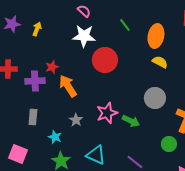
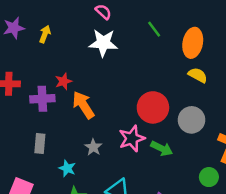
red circle: (105, 60) -> (153, 107), moved

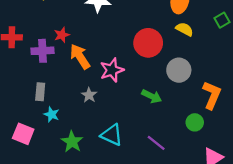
red circle: (153, 107) -> (148, 43), moved
pink star: (132, 139) -> (112, 70), moved
cyan star: (67, 168) -> (52, 114), moved

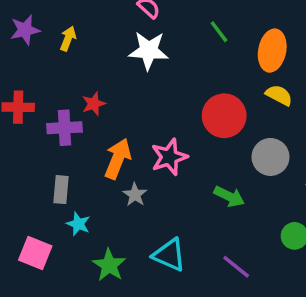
orange arrow: (80, 56) -> (118, 159), moved, turned 55

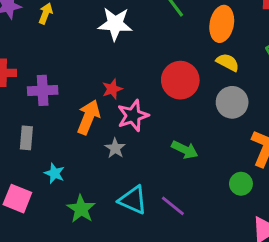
red star: (94, 104) -> (112, 89), moved
gray circle: (270, 157) -> (232, 102), moved
gray rectangle: (61, 190) -> (26, 138), moved
gray star: (135, 195) -> (115, 148), moved
purple line: (236, 267) -> (173, 206), moved

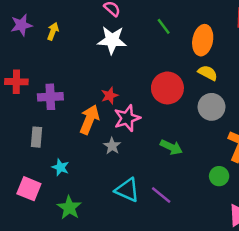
green star: (81, 209) -> (69, 208), moved

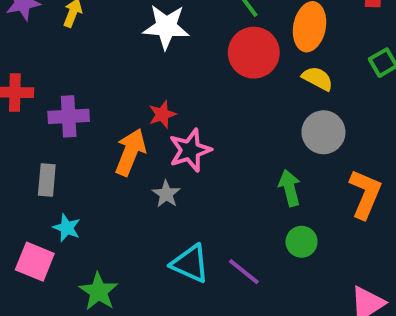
red circle: (167, 88) -> (254, 53), moved
green arrow: (171, 147) -> (290, 188), moved, turned -130
cyan star: (60, 167) -> (67, 228), moved
green circle: (219, 176) -> (302, 242), moved

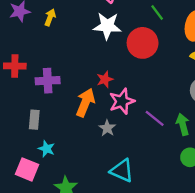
red circle: (254, 53) -> (143, 43), moved
purple line: (244, 272) -> (155, 118), moved

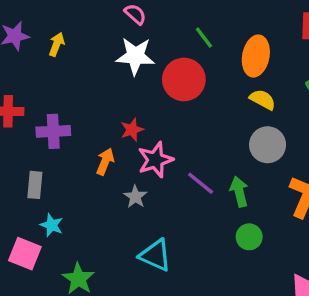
orange arrow: (85, 103) -> (105, 161), size x0.7

